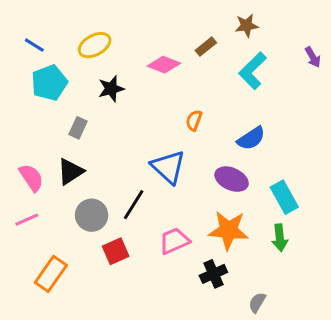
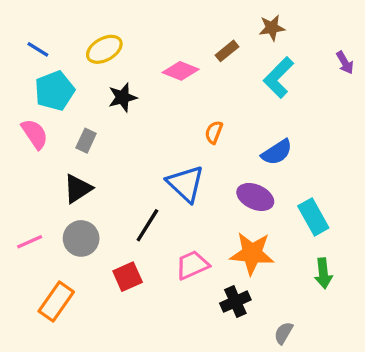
pink semicircle: (31, 178) -> (35, 134), moved
gray circle: (92, 215) -> (81, 238), moved
green arrow: (280, 238) -> (323, 273), moved

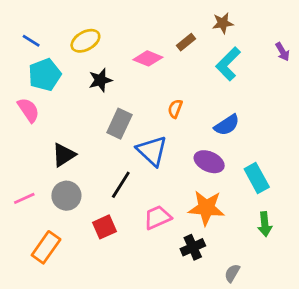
gray rectangle: (86, 141) -> (119, 124), moved, size x1.5

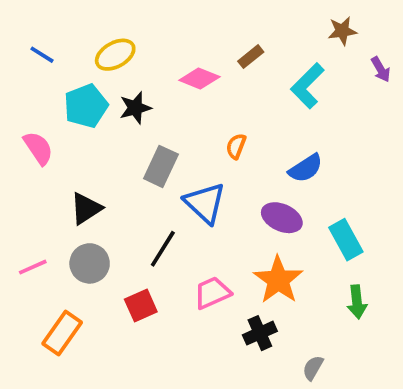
brown star: (223, 23) -> (342, 31), moved
cyan pentagon: (45, 75) -> (86, 106), moved
orange star: (206, 208) -> (278, 280), turned 30

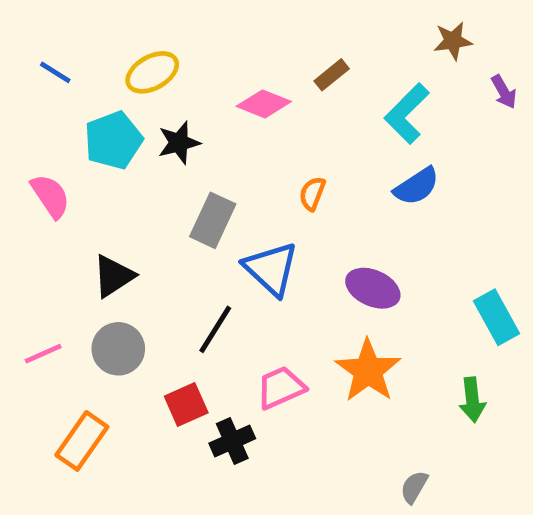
blue semicircle: (306, 168) -> (417, 186), moved
cyan rectangle: (346, 240) -> (497, 317), moved
black cross: (260, 333) -> (232, 441), moved

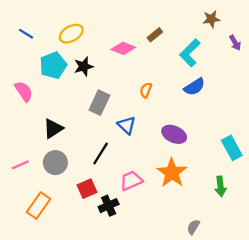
blue triangle: (271, 269) -> (127, 125), size x0.7

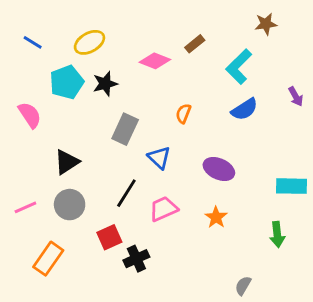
purple arrow: (235, 43) -> (296, 96), moved
cyan rectangle: (232, 148) -> (291, 186), turned -60
orange star: (172, 173) -> (216, 217), size x0.6
pink trapezoid: (131, 181) -> (163, 209), moved

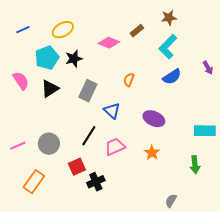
brown star: (266, 24) -> (169, 18), moved
blue line: (33, 42) -> (23, 30), turned -56
black triangle: (67, 162) -> (50, 89), moved

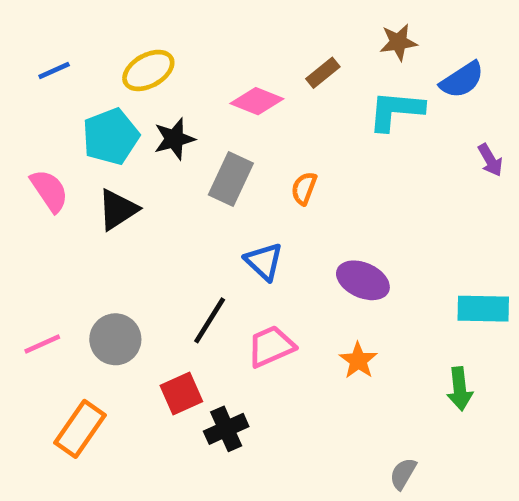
cyan L-shape: (168, 47) -> (396, 111), turned 50
blue semicircle: (172, 77) -> (462, 80), moved
gray rectangle: (88, 91) -> (231, 179), moved

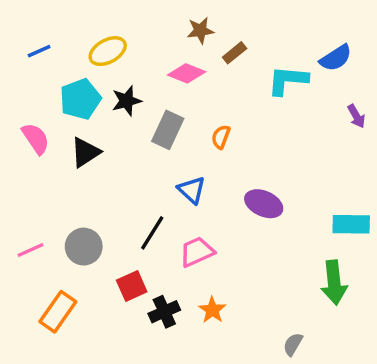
brown star: (398, 42) -> (200, 30), moved
orange star: (358, 361) -> (212, 310), moved
green arrow: (460, 389) -> (334, 283), size x1.4

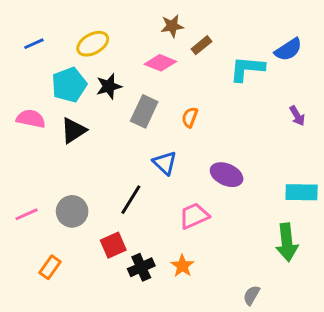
purple arrow: (356, 116) -> (297, 116), moved
pink semicircle: (36, 139) -> (31, 119), turned -44
pink trapezoid: (197, 252) -> (194, 216), moved
orange rectangle: (58, 312) -> (50, 267), size x0.7

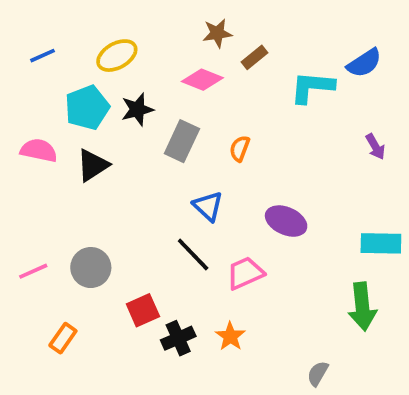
black line: (131, 200) -> (193, 254), moved, turned -76

